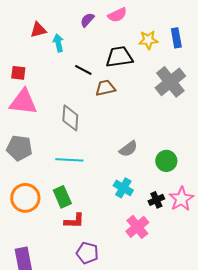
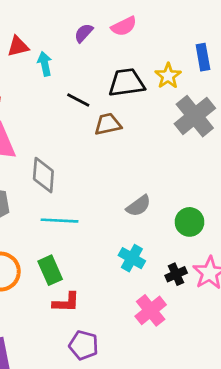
yellow star: (148, 40) -> (168, 76), moved, turned -30
gray diamond: (70, 118) -> (43, 175), moved

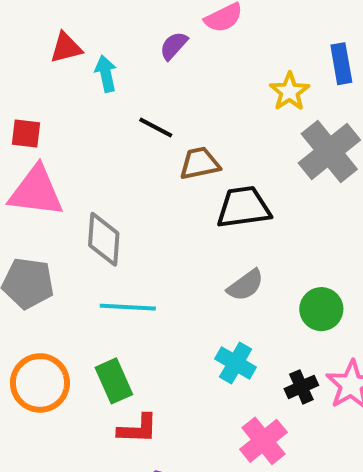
purple semicircle: (84, 33) -> (174, 46), moved
black trapezoid: (127, 83) -> (244, 207), moved

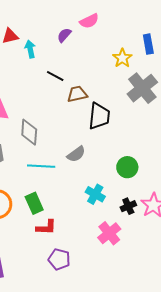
black trapezoid: (244, 207) -> (99, 116), turned 104
gray semicircle: (246, 285) -> (76, 154), moved
green circle: (321, 309) -> (127, 167), moved

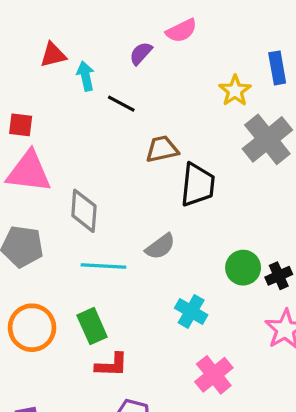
black line: (55, 76) -> (121, 104), moved
black cross: (128, 206) -> (279, 276), moved

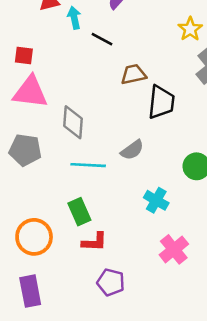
orange circle: (32, 328) -> (34, 237), moved

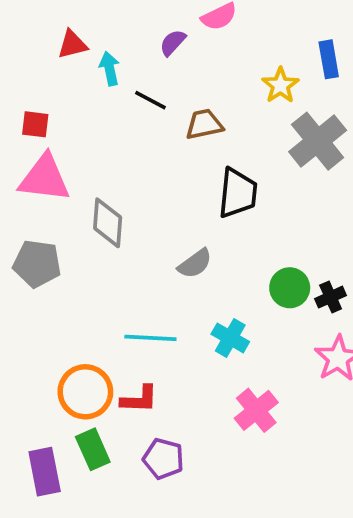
brown trapezoid: (134, 74) -> (204, 124), moved
cyan line: (88, 165) -> (150, 338), moved
green rectangle: (79, 212) -> (93, 449), moved
orange circle: (34, 237) -> (85, 392), moved

